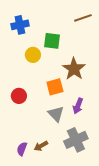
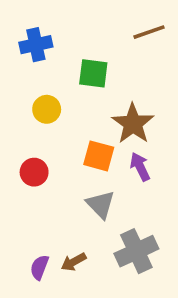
yellow circle: (33, 55) -> (47, 109), moved
orange square: (55, 87) -> (99, 156), turned 30
purple arrow: (78, 106) -> (140, 167), moved, turned 133

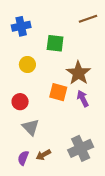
gray triangle: (101, 204) -> (31, 127), moved

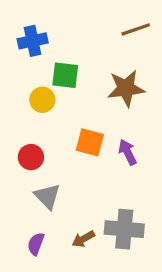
green square: (55, 43) -> (65, 75), moved
brown star: (78, 73) -> (126, 88), moved, turned 30
gray cross: (81, 148) -> (124, 229), turned 30
brown arrow: (43, 155) -> (83, 239), moved

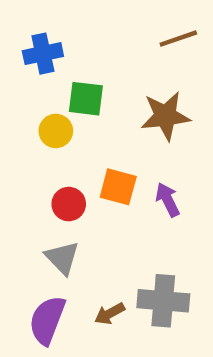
red circle: (31, 157) -> (69, 204), moved
purple semicircle: (36, 244) -> (47, 320), size x1.6

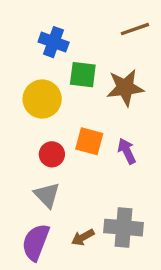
blue cross: (43, 54) -> (54, 42), moved, turned 32
green square: (86, 99) -> (83, 75), moved
yellow circle: (56, 131) -> (42, 99), size x1.5

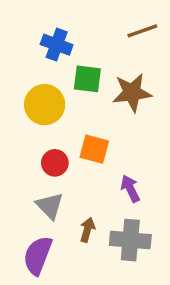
purple arrow: (127, 151) -> (130, 189), moved
brown arrow: (83, 237) -> (87, 230), moved, turned 135

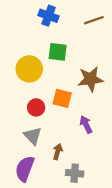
blue cross: (57, 45) -> (49, 16), moved
brown star: (132, 93) -> (90, 79), moved
gray cross: (130, 240) -> (75, 173), moved, size x0.7

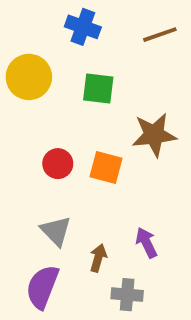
yellow circle: (29, 69) -> (29, 77), moved
red circle: (36, 107) -> (58, 164), moved
purple arrow: (86, 124) -> (146, 243), moved

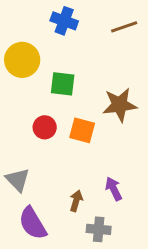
green square: (98, 88) -> (63, 84), moved
gray triangle: (56, 231) -> (18, 180), moved
purple semicircle: (42, 287) -> (33, 223), turned -52

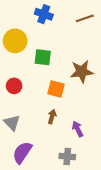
red circle: (45, 127) -> (14, 86), moved
brown arrow: (76, 201) -> (52, 117), moved
purple semicircle: (33, 223) -> (22, 152), turned 65

